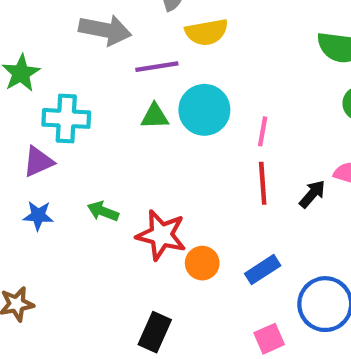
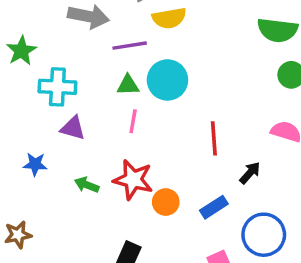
pink line: (263, 131) -> (133, 121), moved
purple triangle: (38, 162) -> (73, 128), moved, turned 40
black arrow: (312, 194) -> (250, 173), moved
green arrow: (103, 211) -> (87, 185), moved

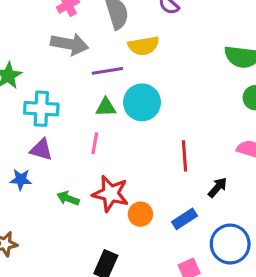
pink line: (133, 121) -> (95, 143), moved
purple triangle: (73, 128) -> (41, 150), moved

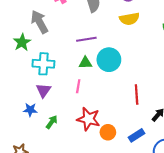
gray arrow: (70, 44) -> (39, 22), moved, turned -130
yellow semicircle: (144, 46) -> (129, 19), moved
purple triangle: (41, 150) -> (43, 90), turned 49
green arrow: (68, 198) -> (52, 122), moved, turned 104

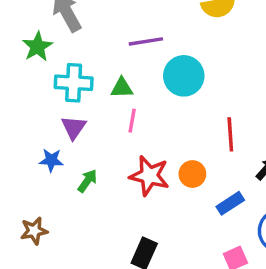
green triangle: (85, 63) -> (122, 88), moved
orange circle: (108, 132) -> (192, 174), moved

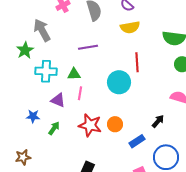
cyan circle: (184, 76) -> (119, 82), moved
purple triangle: (74, 128) -> (58, 100), moved, turned -42
red line: (230, 134) -> (137, 62), moved

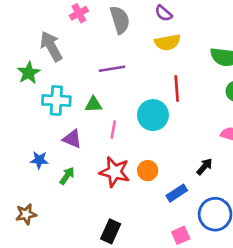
pink line: (80, 93) -> (113, 130), moved

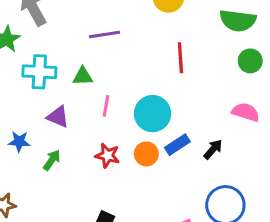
cyan circle: (153, 115) -> (153, 114), moved
red star: (115, 172) -> (108, 155), size x0.7
blue rectangle: (177, 193) -> (177, 145), moved

